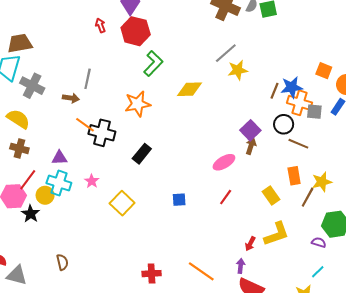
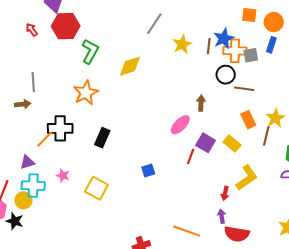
yellow star: (238, 70) -> (182, 44), moved
orange line: (85, 125) -> (45, 139), moved, turned -66
purple square: (250, 130) -> (206, 143), moved

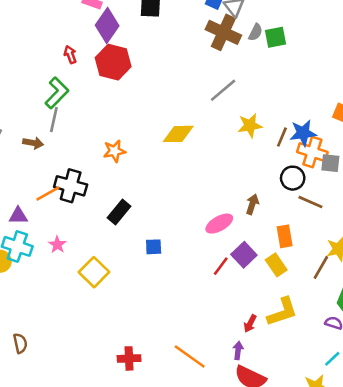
green L-shape: (90, 51) -> (57, 93), moved
orange star: (86, 93) -> (114, 151), size x0.7
orange rectangle: (248, 120) -> (285, 236), moved
blue square: (148, 171) -> (154, 247), moved

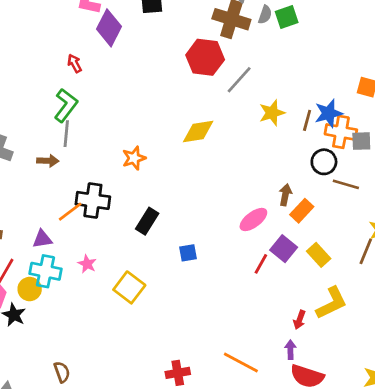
red hexagon: (113, 62) -> (205, 57), moved
orange rectangle: (285, 236) -> (302, 211), moved, turned 60

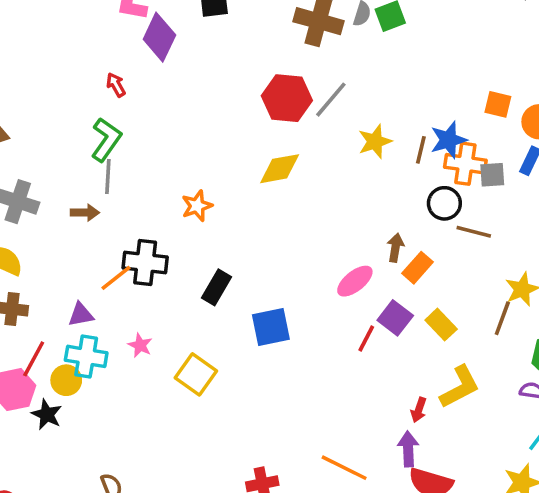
red hexagon: (205, 57) -> (287, 98), moved
blue square: (188, 253) -> (271, 327), size x1.6
purple arrow: (290, 350) -> (408, 449), size x1.4

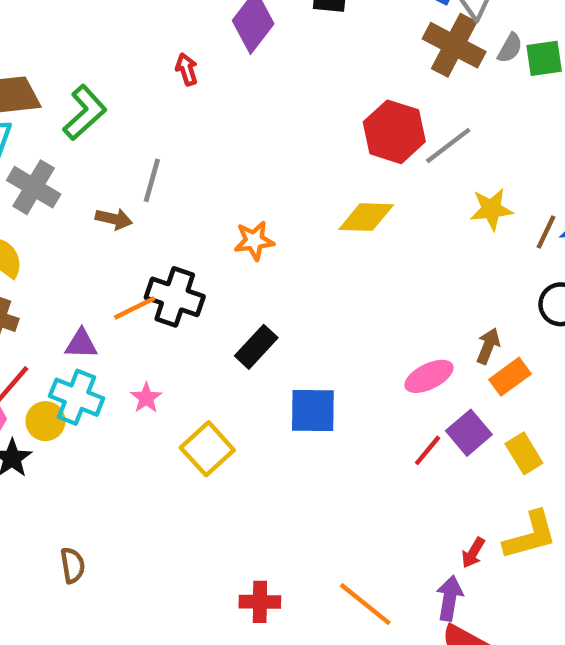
green L-shape: (106, 140) -> (85, 113), moved

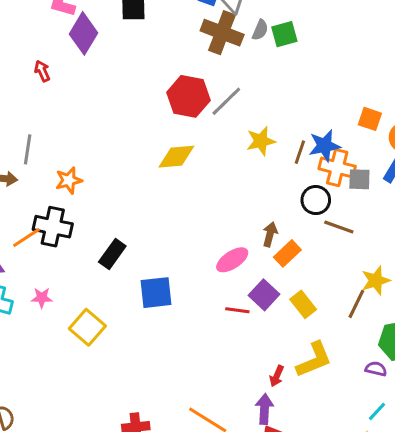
orange star: (254, 241) -> (69, 180), moved
pink star: (146, 398) -> (42, 298), turned -30
red line: (428, 450) -> (237, 310), turned 65

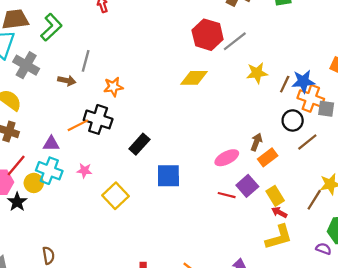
brown line: (339, 227) -> (307, 142), turned -65
red arrow: (277, 376) -> (279, 212), moved, turned 88

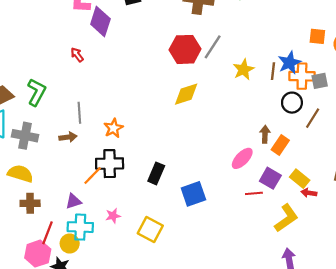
yellow L-shape: (279, 237) -> (286, 218), moved

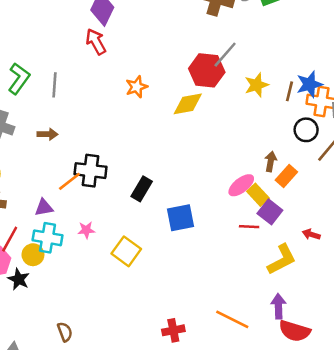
red hexagon: (185, 49) -> (207, 70), moved
red arrow: (77, 55) -> (96, 42), moved, size x1.5
gray line: (79, 113) -> (55, 85), moved
orange star: (113, 128) -> (137, 87), moved
yellow rectangle: (300, 179) -> (258, 195), moved

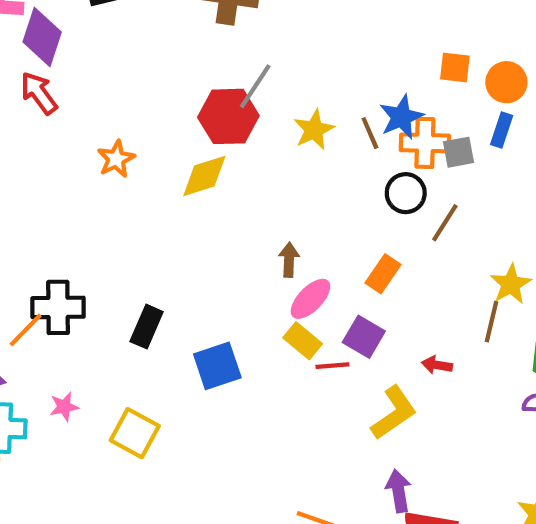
brown line: (290, 91) -> (370, 133), turned -30
brown arrow: (271, 161) -> (289, 260), moved
yellow rectangle: (258, 195) -> (303, 341), moved

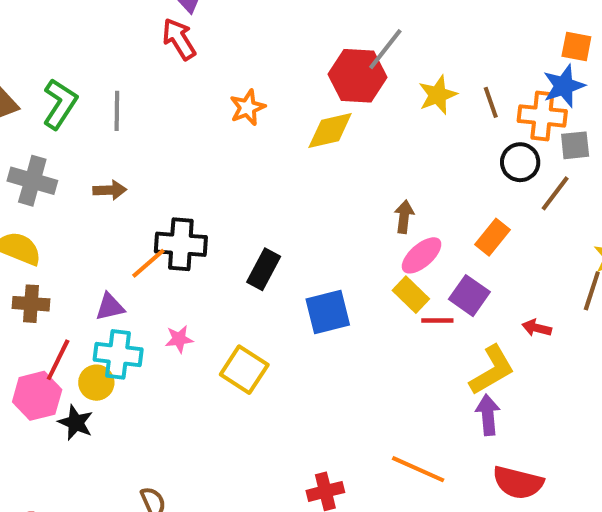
blue star: (401, 117) -> (564, 86), moved
gray square: (459, 152) -> (575, 145), moved
purple arrow: (398, 491) -> (488, 415), moved

